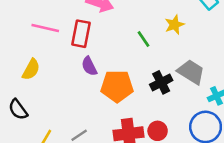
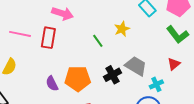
purple semicircle: (89, 66) -> (52, 84), moved

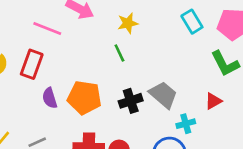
yellow star: (122, 29) -> (128, 23), moved
pink line: (20, 34) -> (47, 28), moved
red rectangle: (48, 38) -> (32, 64), moved

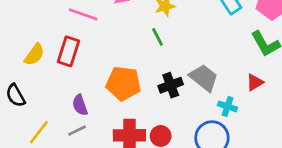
purple semicircle: (50, 98) -> (80, 105), moved
cyan cross: (186, 124) -> (228, 106), turned 36

